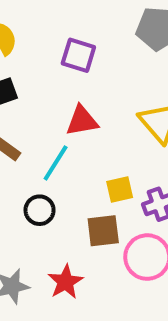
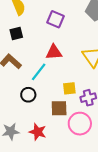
red star: (66, 282) -> (38, 132), turned -30

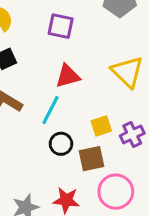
black circle: (28, 95) -> (61, 144), moved
pink circle: (80, 124) -> (116, 192), moved

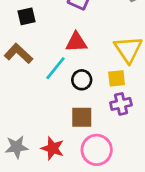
yellow square: (101, 126) -> (117, 78), moved
black circle: (61, 144) -> (82, 80), moved

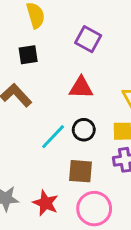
cyan line: (55, 68) -> (53, 137), moved

